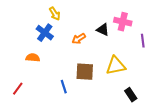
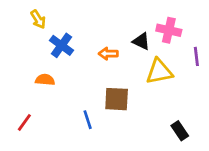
yellow arrow: (55, 14) -> (38, 19), moved
orange arrow: (79, 39) -> (108, 54), turned 32
yellow triangle: (116, 66) -> (159, 72), moved

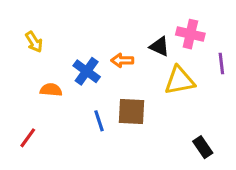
yellow arrow: (38, 19) -> (34, 42), moved
blue cross: (62, 45) -> (87, 71), moved
blue line: (88, 120) -> (99, 121), moved

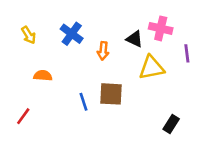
orange arrow: (122, 60) -> (103, 51), turned -84
blue cross: (87, 71) -> (72, 34), moved
black rectangle: (203, 147) -> (171, 124), turned 66

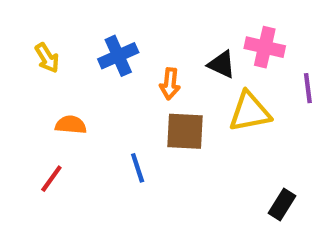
blue cross: (72, 34) -> (118, 56), turned 30
brown square: (111, 94) -> (185, 131), moved
red line: (23, 116) -> (51, 179), moved

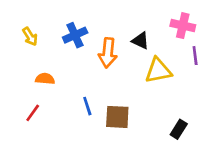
pink cross: (265, 47) -> (183, 26), moved
orange arrow: (170, 84) -> (108, 53), size x1.5
brown square: (185, 131) -> (117, 117), moved

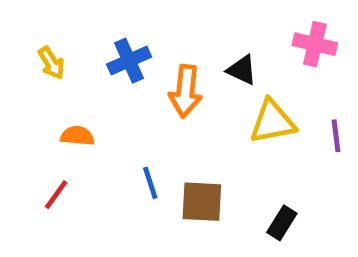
purple line: (195, 56) -> (336, 136), moved
black rectangle: (179, 129) -> (282, 223), moved

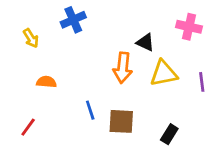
blue cross: (129, 61) -> (73, 20), moved
orange arrow: (185, 91) -> (123, 68), moved
red line: (56, 195) -> (28, 127), moved

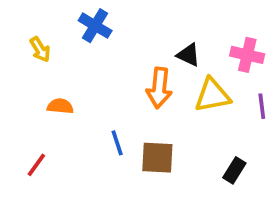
blue cross: (73, 20) -> (95, 26), turned -35
pink cross: (189, 27) -> (247, 55), moved
black rectangle: (169, 134) -> (234, 170), moved

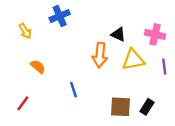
blue cross: (95, 26) -> (60, 16), turned 36
orange semicircle: (60, 106) -> (38, 67), turned 35
brown square: (157, 158) -> (121, 107), moved

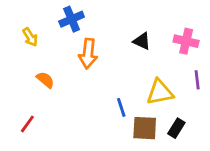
orange arrow: (100, 55) -> (88, 54), moved
yellow triangle: (133, 60) -> (160, 92), moved
blue line: (73, 90) -> (121, 107), moved

